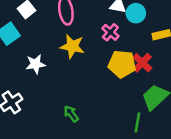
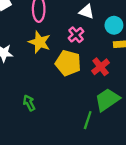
cyan circle: (136, 13) -> (114, 25), moved
yellow pentagon: (122, 64) -> (68, 63), moved

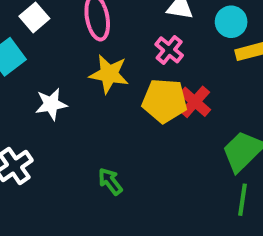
red cross: (101, 67) -> (195, 102), moved
green line: (88, 120) -> (242, 200), moved

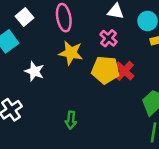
white star: (51, 104) -> (34, 71), turned 30
green arrow: (110, 181) -> (71, 120), turned -138

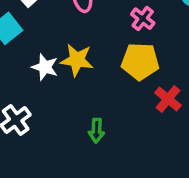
yellow star: (71, 53) -> (77, 60), moved
red cross: (124, 71) -> (168, 99), moved

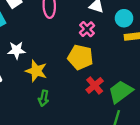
yellow star: (77, 60) -> (36, 71), moved
white star: (45, 67) -> (17, 50), turned -30

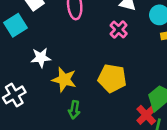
yellow pentagon: (80, 57) -> (112, 78), moved
red cross: (95, 85) -> (146, 115), moved

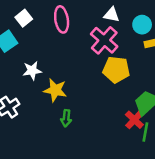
pink cross: (119, 30) -> (104, 40), size x1.6
yellow pentagon: (112, 78) -> (116, 70), moved

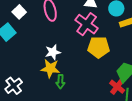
white star: (32, 71) -> (53, 52), moved
green arrow: (66, 118) -> (60, 82), moved

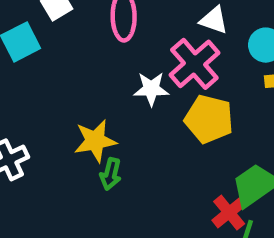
white star: (53, 52) -> (151, 89), moved
yellow star: (50, 68) -> (95, 141), turned -30

